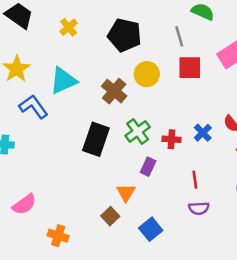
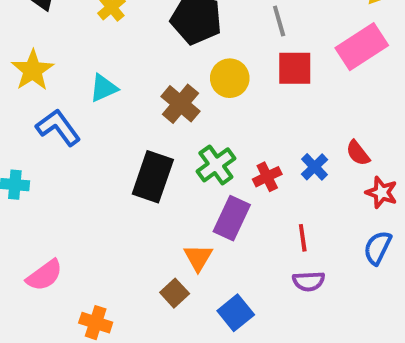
cyan triangle: (63, 81) -> (104, 88), size x0.7
red cross: (171, 139) -> (267, 177), turned -30
purple rectangle: (148, 167) -> (232, 218), size x1.5

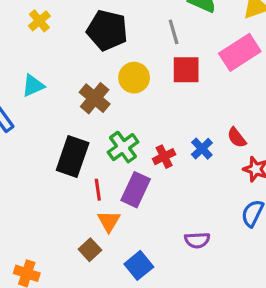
red line: (303, 238) -> (98, 190), moved

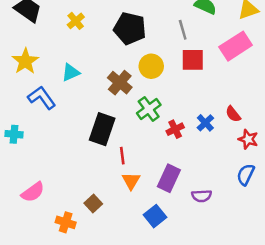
green cross: (123, 147) -> (149, 109), moved
purple rectangle: (136, 190) -> (169, 178), moved
brown square: (90, 250) -> (93, 203), moved

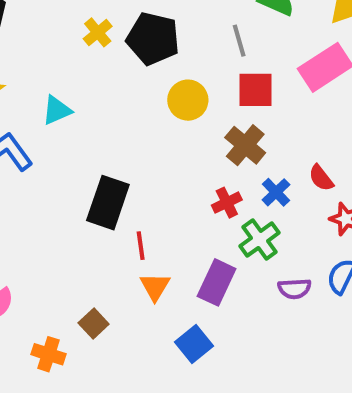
yellow cross: (76, 21) -> (98, 32), moved
brown cross: (120, 83) -> (245, 145), moved
green cross: (149, 109) -> (260, 239), moved
purple semicircle: (202, 196) -> (294, 289), moved

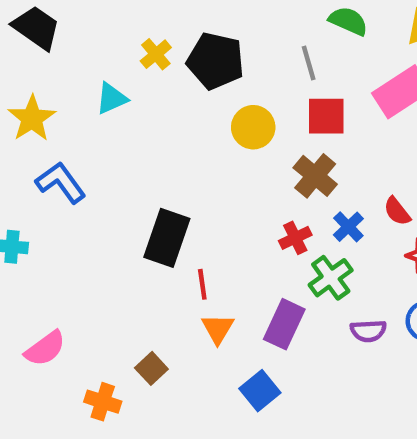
cyan triangle: (57, 110) -> (112, 98), moved

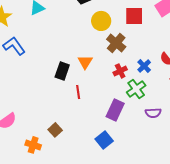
brown cross: (315, 176) -> (116, 43), moved
black rectangle: (167, 238) -> (62, 71), size x0.7
orange triangle: (218, 329) -> (85, 62), moved

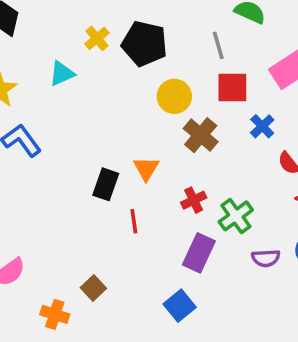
blue cross: (144, 66) -> (262, 126), moved
red cross: (120, 71) -> (194, 200), moved

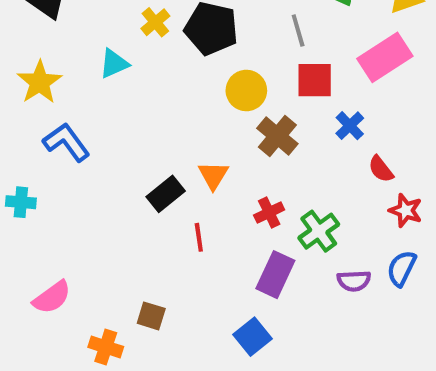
black rectangle: (106, 184) -> (166, 194), turned 32
brown square: (93, 288) -> (151, 316), turned -30

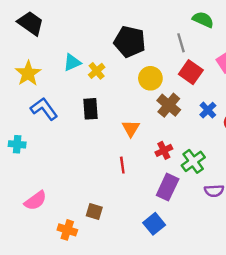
yellow cross: (155, 22) -> (97, 71), moved
red square: (315, 80) -> (191, 72), turned 35
blue cross: (350, 126) -> (208, 110), moved
black rectangle: (166, 194) -> (90, 109), moved, turned -55

